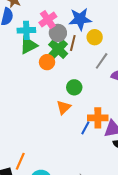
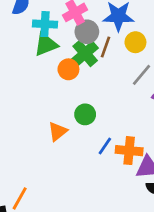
green circle: (74, 87) -> (85, 114), moved
orange triangle: (64, 107) -> (58, 131), moved
blue line: (85, 128) -> (105, 146), moved

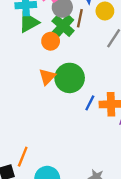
green circle: (85, 114) -> (70, 78), size x1.6
orange triangle: (58, 131) -> (47, 77), moved

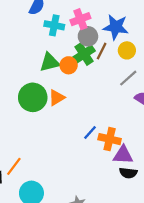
green triangle: (29, 22) -> (50, 62), moved
green circle: (70, 78) -> (33, 97), moved

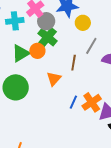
brown line: (102, 51) -> (74, 63), moved
orange triangle: (57, 98) -> (54, 79), moved
orange cross: (110, 139) -> (92, 102), turned -30

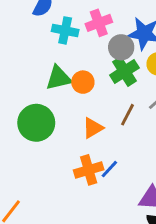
gray circle: (46, 21) -> (121, 47), moved
green cross: (48, 37) -> (124, 71), moved
orange cross: (92, 102) -> (89, 170), moved

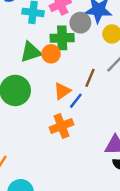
green cross: (124, 71) -> (62, 38), moved, turned 35
blue line: (109, 169) -> (76, 101), moved

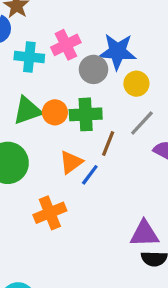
green cross: (62, 38) -> (86, 114), moved
orange cross: (61, 126) -> (50, 213), moved

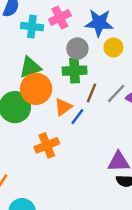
gray circle: (94, 69) -> (77, 49), moved
orange circle: (55, 112) -> (36, 89), moved, size x1.6
gray line: (142, 123) -> (116, 93), moved

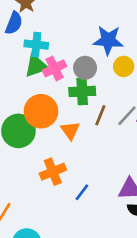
pink cross: (60, 18) -> (55, 68), moved
green triangle: (30, 67) -> (36, 66), moved
orange triangle: (63, 107) -> (70, 130), turned -30
blue line: (77, 117) -> (82, 192), moved

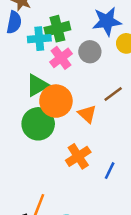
green triangle: (36, 66) -> (37, 85), moved
green cross: (82, 91) -> (57, 29), moved
brown line: (100, 115) -> (113, 94), turned 42

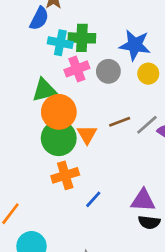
green circle: (38, 124) -> (59, 138), moved

